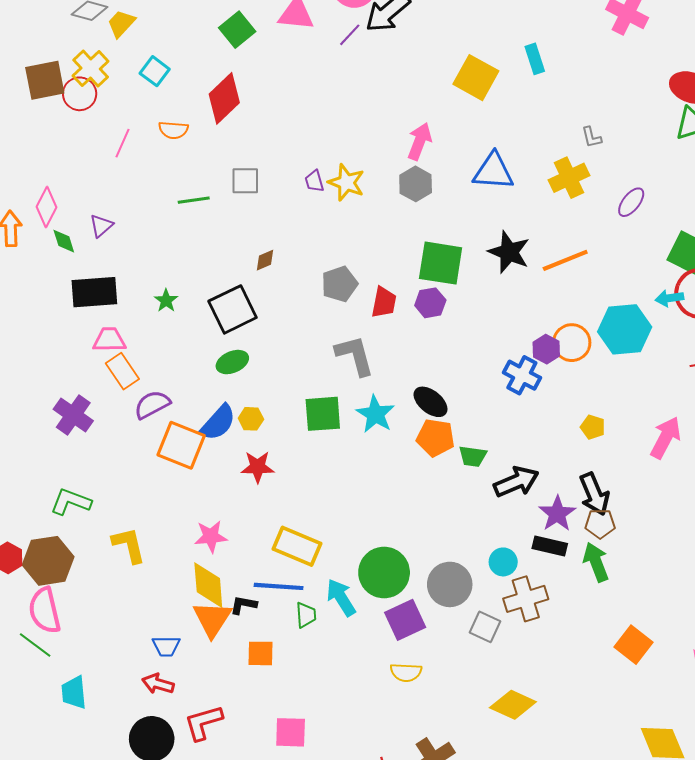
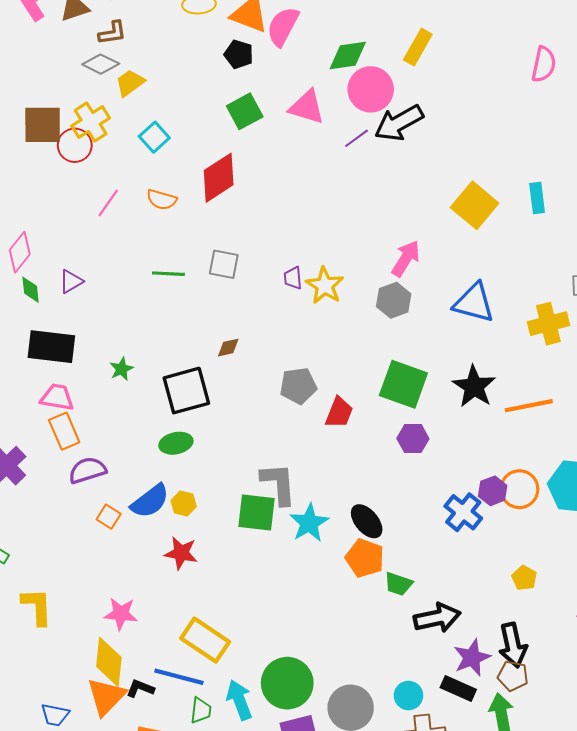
purple hexagon: (430, 303) -> (413, 439), moved
gray L-shape: (355, 355) -> (278, 484), moved
orange square: (181, 445) -> (109, 517), size x0.5

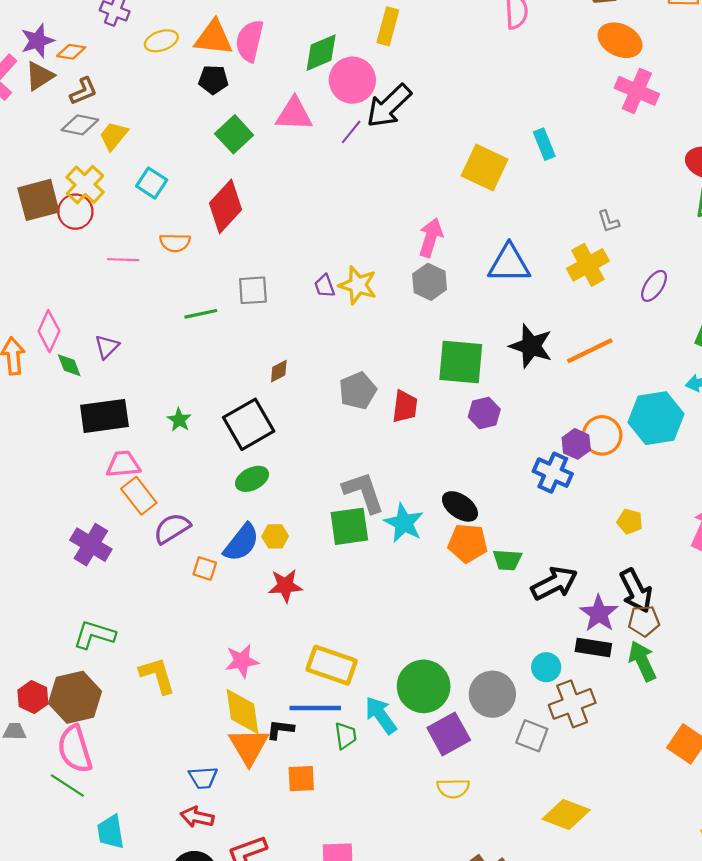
pink line: (108, 203) -> (123, 260), turned 72

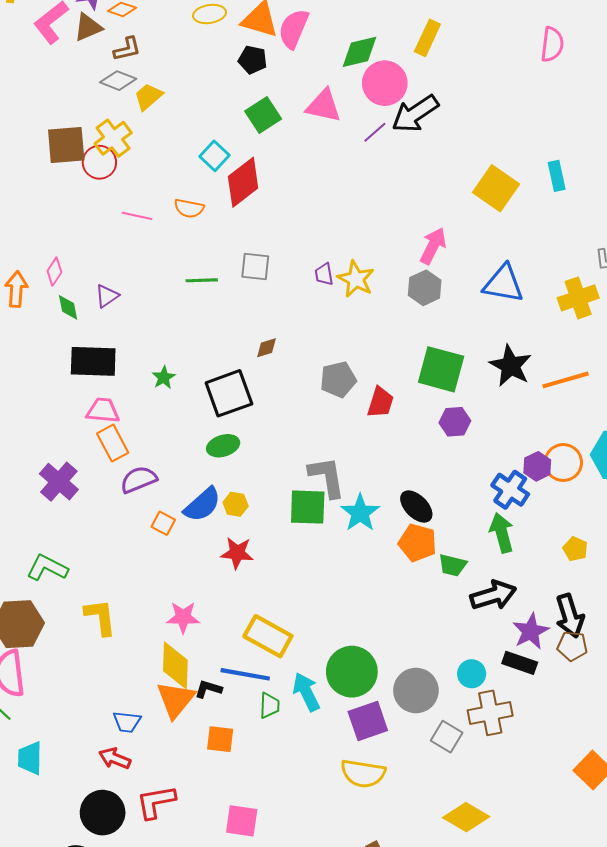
cyan square: (152, 183) -> (215, 156), moved
pink diamond: (49, 331) -> (54, 272), size x0.7
green arrow: (642, 661) -> (502, 533), moved
yellow semicircle: (453, 788) -> (363, 773), size x1.4

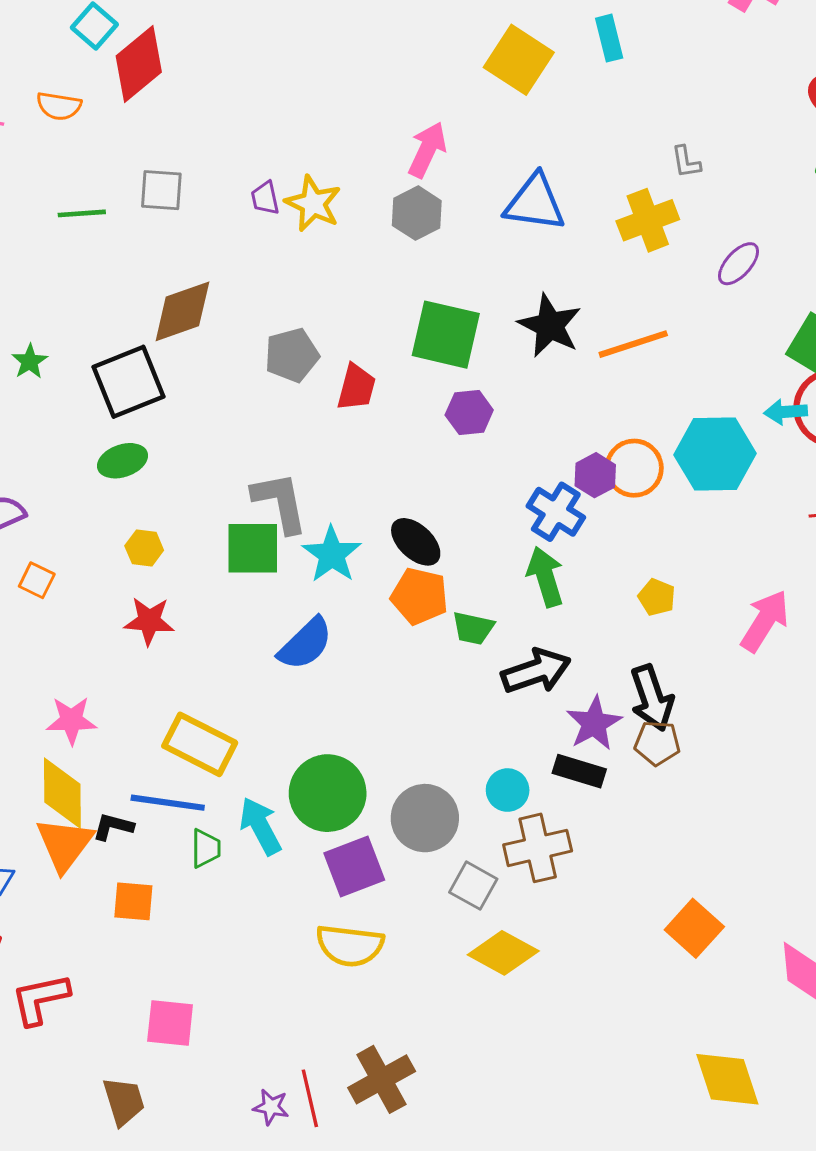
brown diamond: (266, 348) -> (182, 311), size x2.0
blue semicircle: (202, 505) -> (305, 644), moved
yellow diamond: (466, 817) -> (503, 953), moved

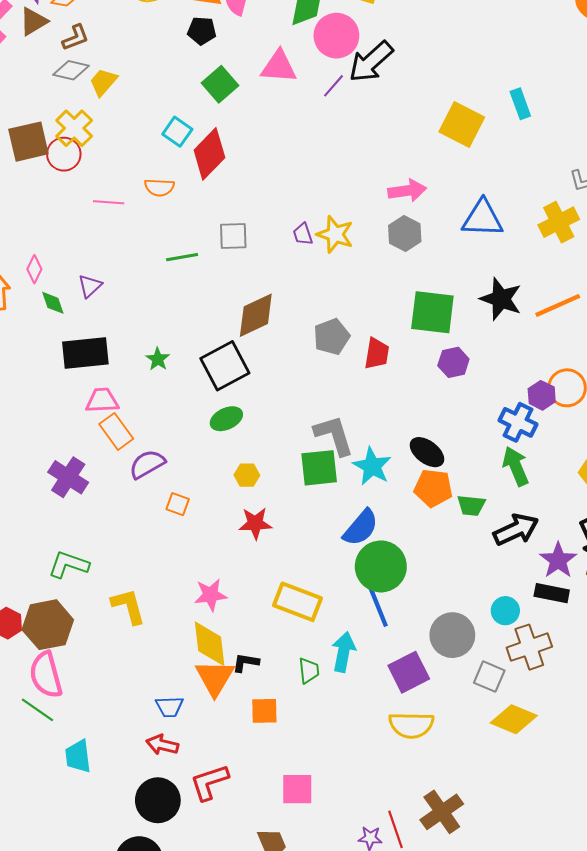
pink arrow: (427, 150) -> (407, 191), turned 63
green circle: (328, 793) -> (381, 566), moved
blue line: (168, 803) -> (377, 603), moved, turned 66
cyan arrow: (260, 826) -> (344, 652), turned 45

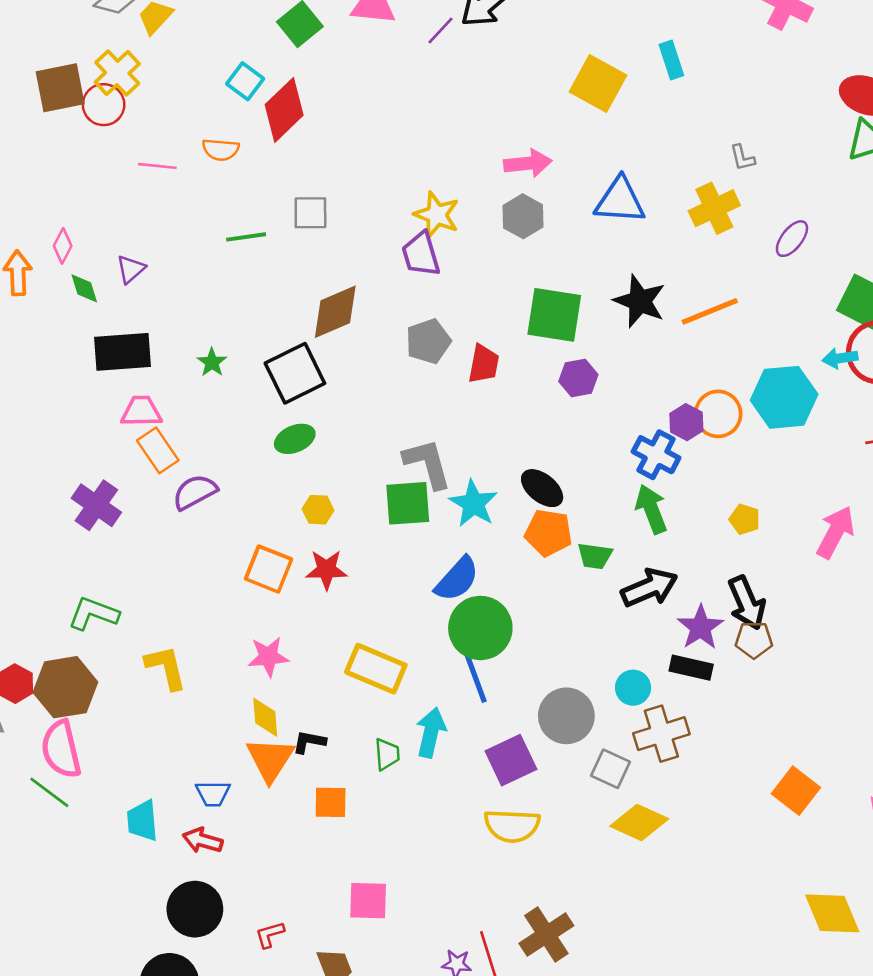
purple trapezoid: (303, 234) -> (421, 254), moved, size x1.6
orange square: (178, 504) -> (269, 569), moved, size x1.6
yellow diamond: (210, 644) -> (265, 717), size x0.7
cyan trapezoid: (78, 756) -> (142, 821), moved
red L-shape: (209, 782) -> (270, 935), moved, size x0.6

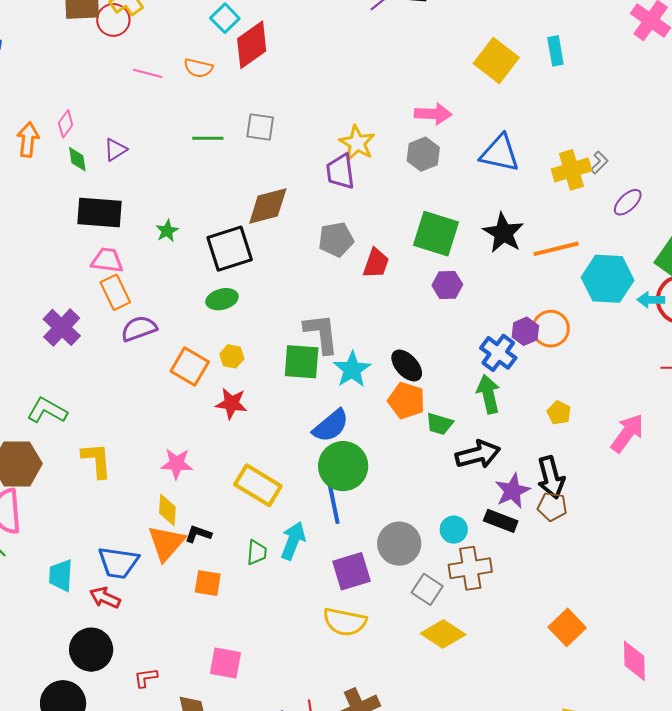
gray L-shape: (742, 158) -> (599, 162), moved, turned -130
cyan hexagon: (784, 397) -> (608, 279), moved
orange square: (269, 569) -> (190, 366), moved
blue trapezoid: (213, 794) -> (118, 563), size x1.5

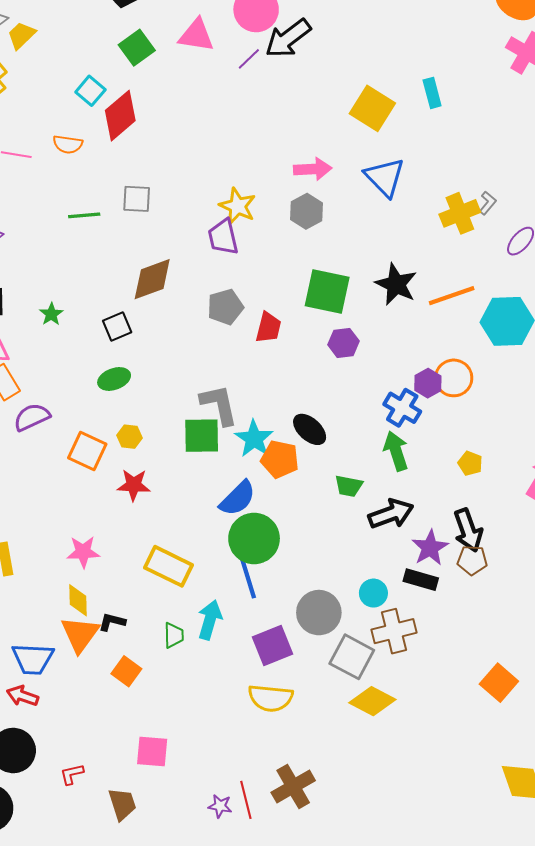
blue triangle: (500, 153) -> (385, 177), moved, turned 39
black square: (230, 249) -> (117, 327), size x0.6
orange pentagon: (406, 401) -> (280, 459), moved
orange square: (208, 583) -> (126, 671), turned 32
gray square: (427, 589) -> (352, 657), size x1.4

